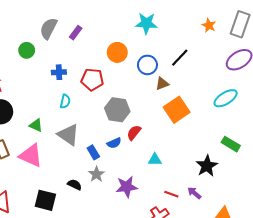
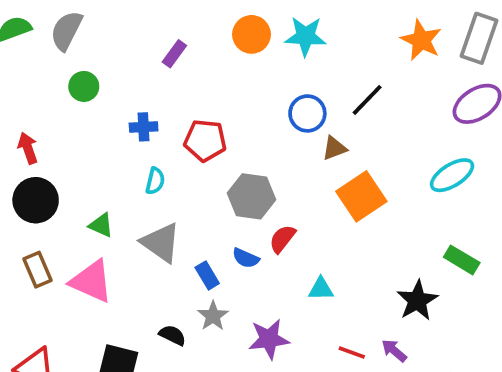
orange star: (209, 25) -> (421, 40), size x1.5
gray semicircle: (49, 28) -> (66, 31), moved
orange circle: (117, 52) -> (252, 34), moved
blue semicircle: (114, 143) -> (246, 258), turned 48

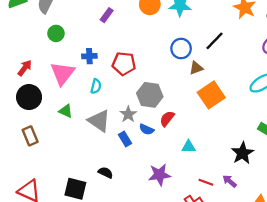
red arrow: (28, 148) -> (25, 68), turned 56
pink triangle: (91, 281) -> (62, 73), moved, turned 44
gray star: (213, 316) -> (128, 114), moved

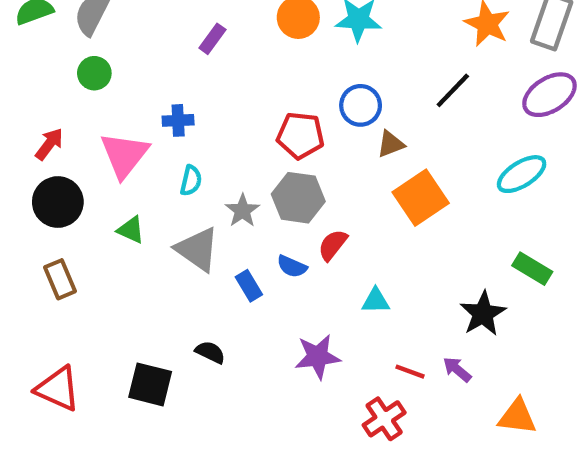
green circle: (56, 33) -> (94, 73), moved
black line: (214, 41) -> (453, 90), moved
red pentagon: (124, 64) -> (300, 135), moved
gray star: (128, 114) -> (242, 211), moved

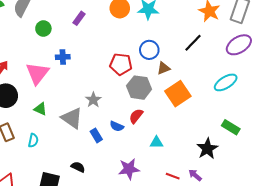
green circle: (94, 73) -> (43, 29), moved
cyan semicircle: (191, 181) -> (33, 140), moved
gray hexagon: (298, 198) -> (139, 88), moved

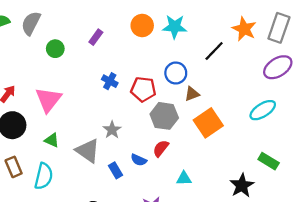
black line: (193, 43) -> (214, 51), moved
blue cross: (63, 57) -> (110, 81), moved, turned 32
cyan semicircle: (33, 140) -> (44, 176), size x1.6

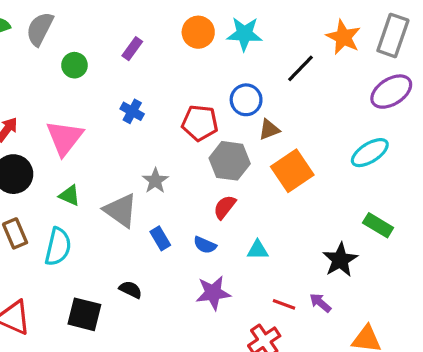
blue cross: (110, 81) -> (132, 111), moved
blue semicircle: (139, 160) -> (205, 245), moved

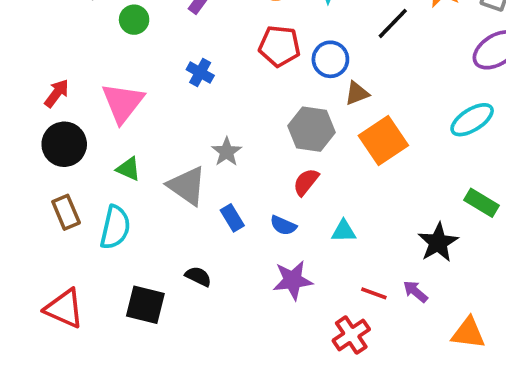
red pentagon: (200, 123) -> (279, 46), moved

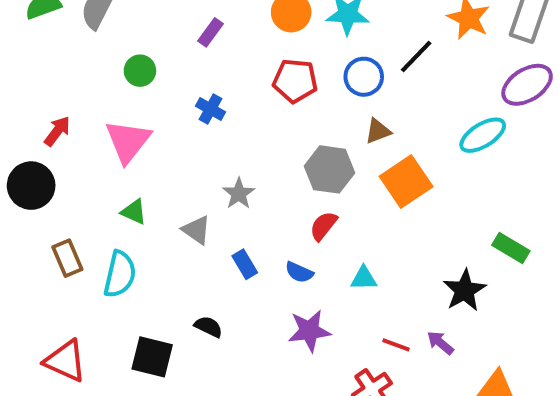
green circle: (134, 20) -> (140, 71), moved
blue circle: (330, 59) -> (364, 77), moved
cyan ellipse: (472, 120) -> (483, 135), moved
black circle: (64, 144) -> (31, 186), moved
gray triangle: (187, 186) -> (196, 230), size x0.7

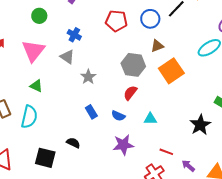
gray triangle: (196, 230) -> (67, 57), moved
purple arrow: (440, 343) -> (188, 166), moved

